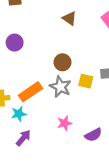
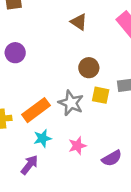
brown circle: (62, 62) -> (89, 68), moved
cyan star: (19, 114) -> (43, 138), moved

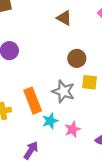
orange rectangle: (36, 110) -> (33, 101), turned -70
cyan star: (43, 138) -> (50, 121), moved

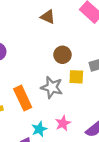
cyan star: (50, 121) -> (39, 129), moved

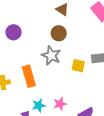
brown circle: (62, 55) -> (59, 33), moved
gray star: (52, 87) -> (51, 56), moved

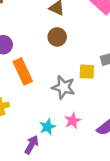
gray star: (51, 56) -> (63, 87), moved
orange rectangle: (29, 76) -> (23, 71), moved

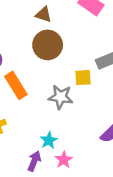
brown circle: (57, 37) -> (48, 45), size x1.5
pink star: (73, 121) -> (64, 160), moved

